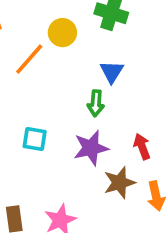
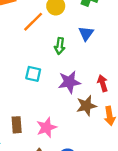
green arrow: (96, 103) -> (60, 46), moved

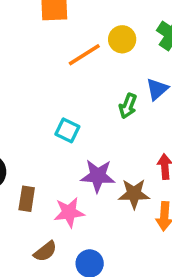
green arrow: (60, 46) -> (128, 106), moved
purple star: (69, 82) -> (98, 176), moved

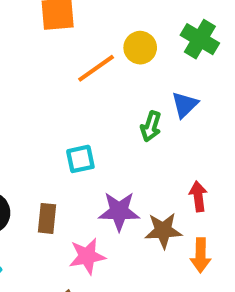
cyan square: (67, 130) -> (80, 159), turned -35
brown rectangle: (27, 199) -> (47, 218), moved

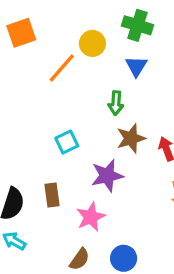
blue triangle: (185, 105) -> (136, 66), moved
brown star: (163, 230) -> (131, 138), moved

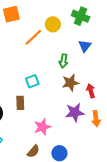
blue triangle: (136, 66) -> (85, 46), moved
purple star: (107, 176) -> (75, 113), moved
brown rectangle: (52, 195) -> (20, 103), moved

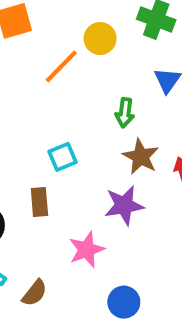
brown star: (70, 83) -> (141, 157), turned -30
purple star: (75, 113) -> (124, 205), moved
brown semicircle: (33, 151) -> (35, 293), moved

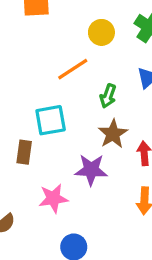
orange line: (61, 66) -> (73, 69), moved
cyan square: (62, 157) -> (51, 120), size x1.4

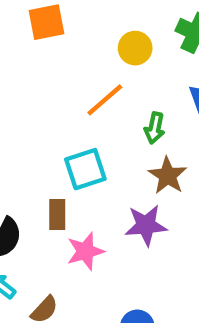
pink star: (53, 198) -> (85, 251), moved

